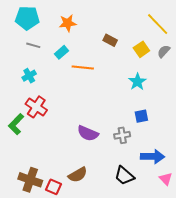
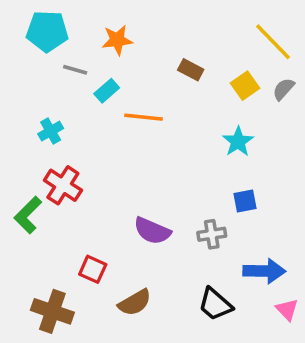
gray line: (33, 45) -> (75, 70), moved
red square: (53, 187) -> (93, 269), moved

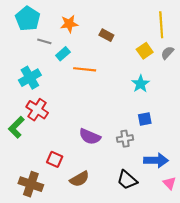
cyan pentagon: (47, 31) -> (28, 19), turned 30
yellow line: (273, 42) -> (161, 25), turned 40
brown rectangle: (191, 70) -> (106, 35), moved
cyan cross: (51, 131) -> (30, 78), size x1.5

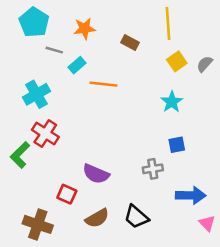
yellow line: (161, 25) -> (168, 23), moved
purple semicircle: (90, 137) -> (96, 174), moved
black trapezoid: (127, 180) -> (136, 217), moved

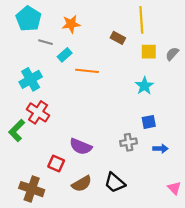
brown rectangle: (130, 42) -> (118, 38), moved
yellow square: (177, 61) -> (149, 52), turned 35
blue arrow: (191, 195) -> (160, 149), moved, size x0.6

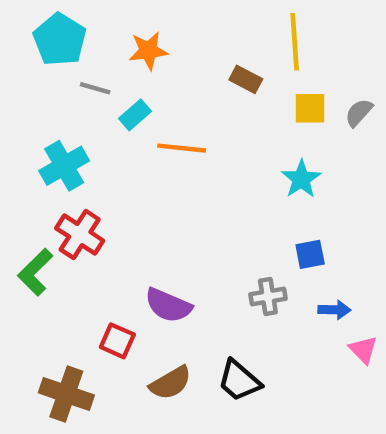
pink triangle: (174, 188) -> (363, 350), moved

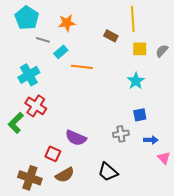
brown semicircle: (170, 383) -> (65, 175), moved

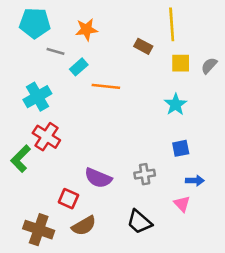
cyan pentagon: (27, 18) -> (35, 23), turned -30
gray cross: (121, 134) -> (145, 174), moved
pink triangle: (164, 158) -> (182, 204), moved

